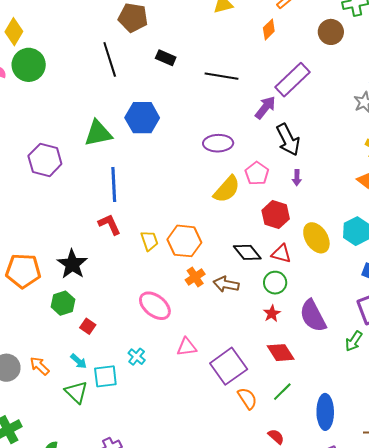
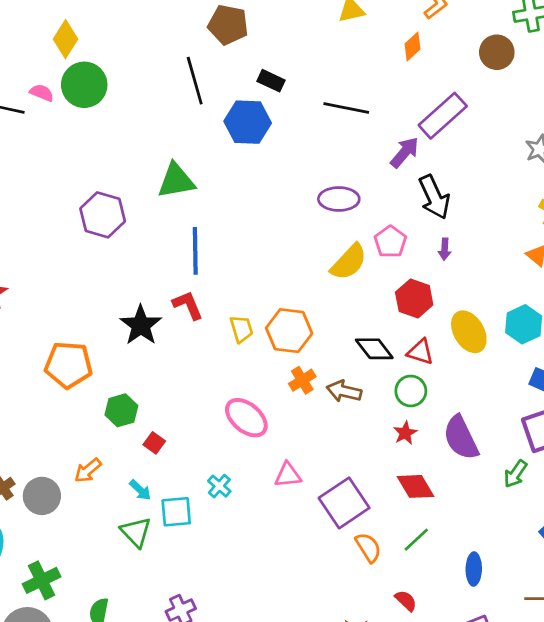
blue hexagon: (142, 118) -> (248, 122), moved
black star: (72, 264) -> (141, 325), moved
orange arrow: (40, 366) -> (88, 470), moved, turned -85
blue ellipse: (325, 412) -> (474, 569), size x0.7

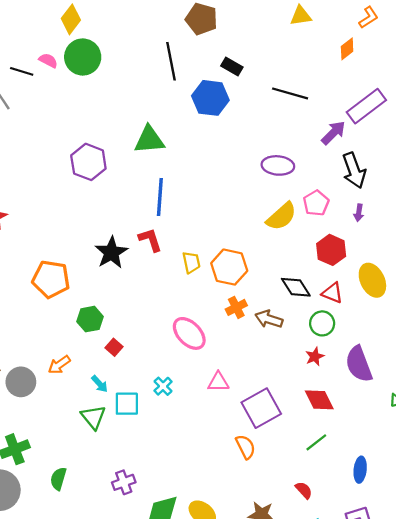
orange semicircle: (368, 547) -> (246, 447), moved

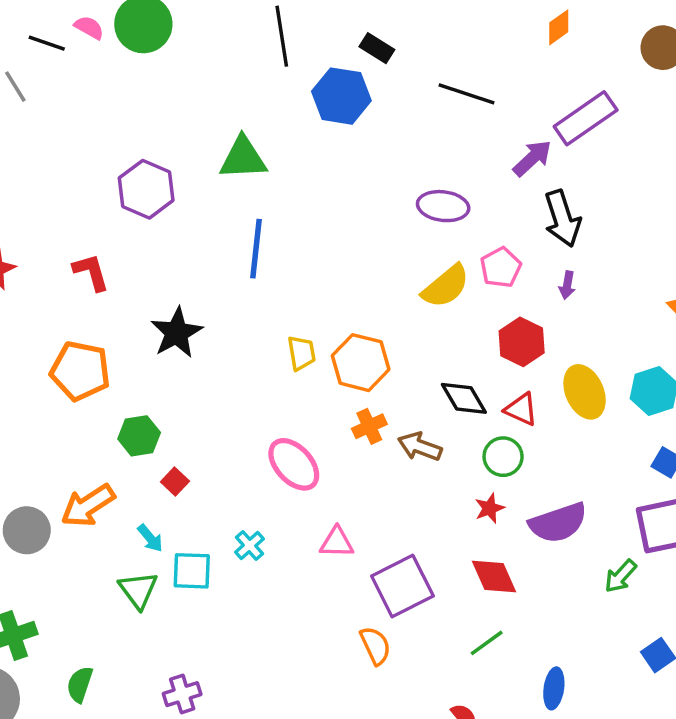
red L-shape: (150, 240) -> (91, 272), moved
purple semicircle: (359, 364) -> (558, 523), turned -90
orange arrow: (59, 365) -> (88, 506), size x1.5

